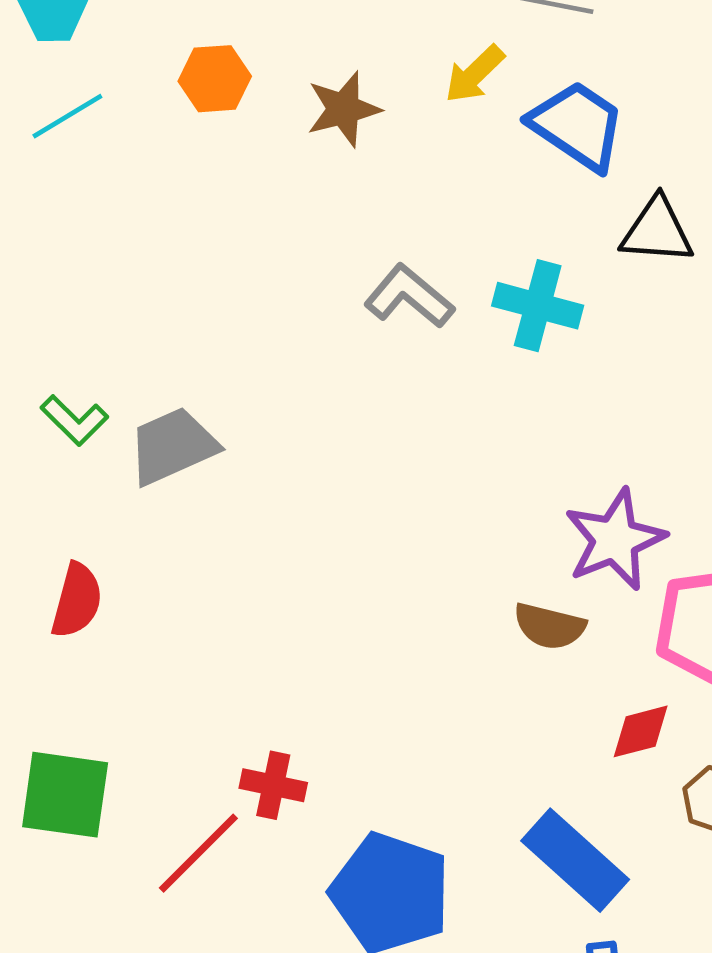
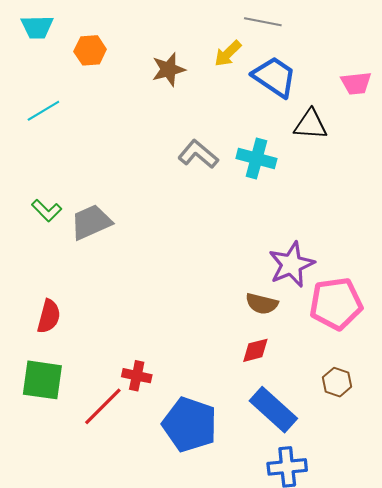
orange hexagon: (215, 79) -> (90, 50), moved
cyan line: (67, 116) -> (43, 111), moved
red semicircle: (77, 600) -> (49, 316), moved
red diamond: (641, 731) -> (255, 350), moved

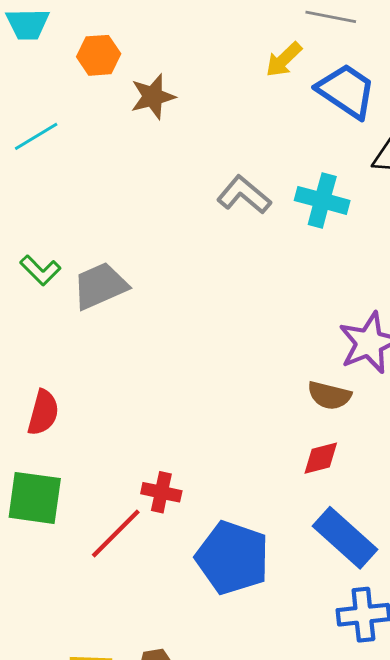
brown star: (168, 69) -> (153, 97), moved

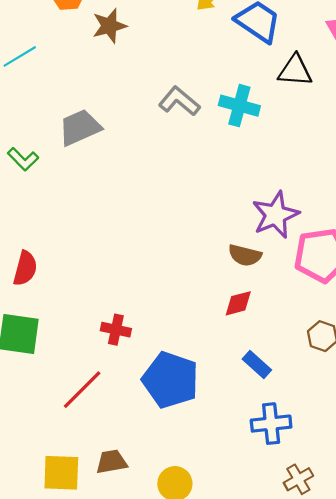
gray trapezoid: (100, 286) -> (80, 127), moved
red line: (116, 534) -> (82, 390), moved
blue rectangle: (345, 538) -> (257, 365), size x0.6

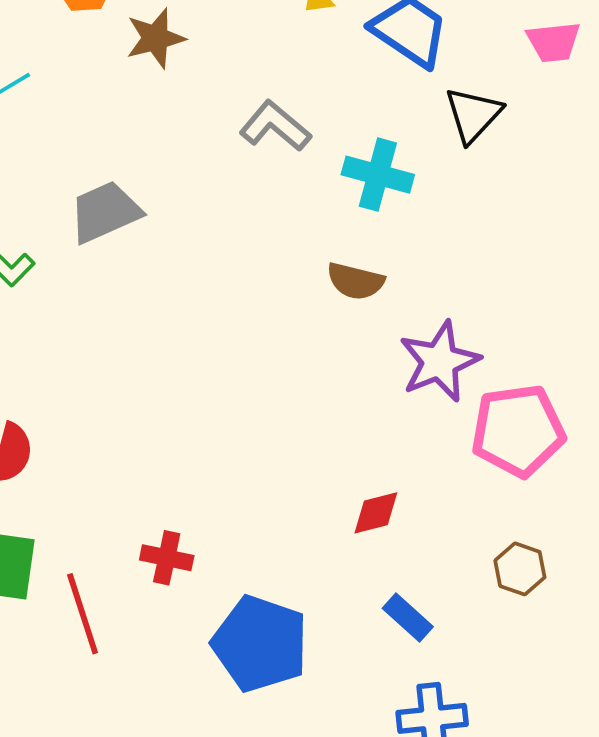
black triangle: (295, 71) -> (473, 115), turned -51
gray L-shape: (179, 101) -> (275, 126), moved
brown semicircle: (245, 255) -> (355, 281), moved
red line: (82, 390) -> (83, 614), moved, turned -63

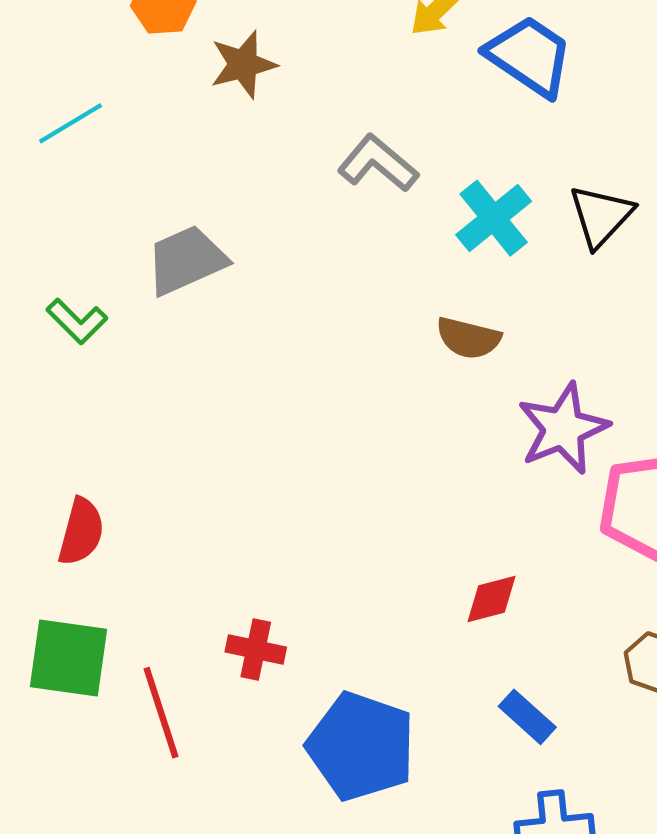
black triangle: (473, 115) -> (601, 216), moved
cyan cross: (378, 175) -> (494, 218), turned 36

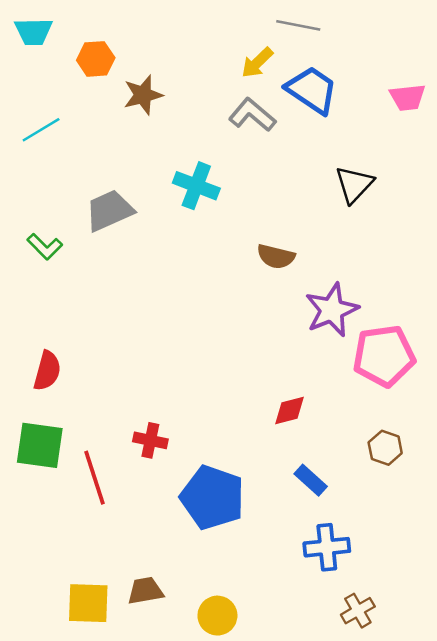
gray L-shape: (378, 163) -> (252, 115), moved
cyan cross: (494, 218) -> (196, 186), moved, turned -30

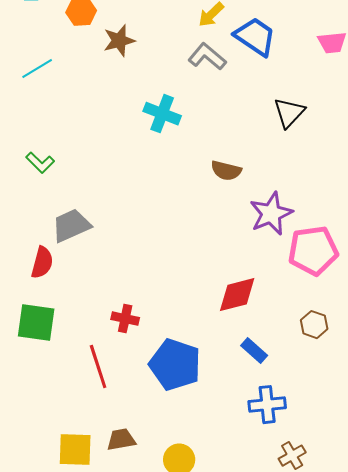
gray trapezoid: (109, 211) -> (71, 226), moved
red diamond: (290, 411) -> (237, 295), size x1.5
red line: (94, 478) -> (98, 367), moved

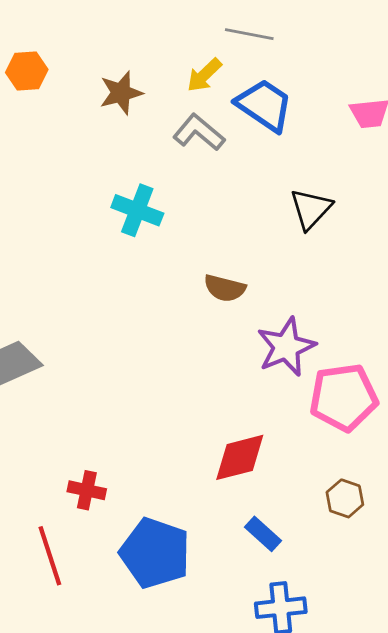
brown star: (119, 41) -> (121, 93), moved

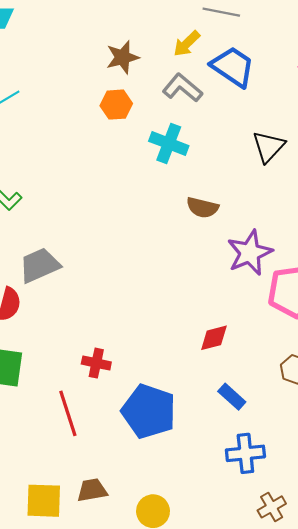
orange hexagon: (27, 71) -> (116, 105), moved
cyan cross: (137, 210) -> (169, 143), moved
red diamond: (240, 457) -> (214, 338), size x0.7

